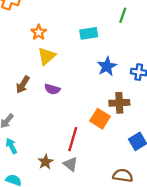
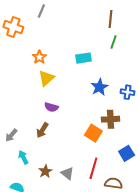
brown arrow: (23, 85) -> (42, 130), moved
red line: (73, 139) -> (93, 168), moved
cyan arrow: (11, 146) -> (23, 157), moved

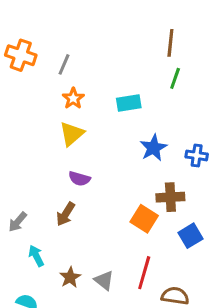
gray line: (41, 11) -> (64, 64), moved
orange star: (39, 57) -> (73, 98), moved
blue square: (127, 153) -> (190, 236), moved

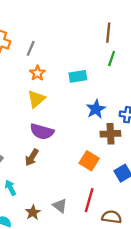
purple semicircle: (79, 179) -> (42, 132), size x1.5
brown cross: (170, 197) -> (110, 134), moved
brown star: (70, 277) -> (33, 212), moved

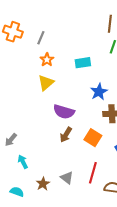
purple semicircle: (42, 132) -> (64, 112), moved
brown arrow: (32, 157) -> (66, 135), moved

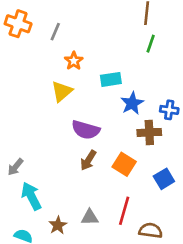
orange star: (47, 60) -> (74, 61), moved
cyan rectangle: (83, 63) -> (111, 79), moved
cyan arrow: (23, 162) -> (31, 196), size x1.5
gray triangle: (67, 178) -> (90, 217), turned -40

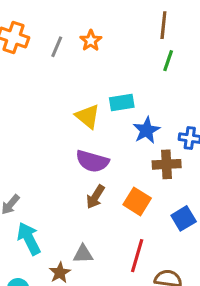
orange star: (74, 61) -> (91, 41), moved
yellow triangle: (62, 91) -> (88, 116), moved, turned -40
gray triangle: (90, 217) -> (83, 254), moved

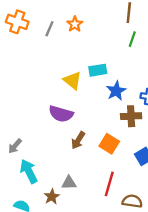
purple semicircle: (92, 161) -> (61, 114), moved

